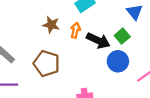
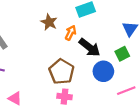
green square: (122, 36) -> (122, 54), moved
brown pentagon: (47, 63) -> (62, 72), moved

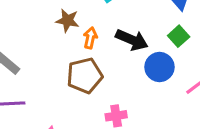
orange arrow: (71, 33) -> (90, 38), moved
brown pentagon: (62, 72) -> (85, 75), moved, turned -30

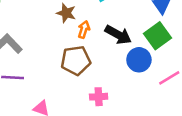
green square: (179, 36) -> (157, 36), size x1.5

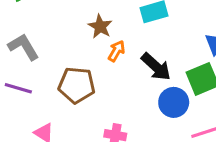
brown pentagon: (76, 60) -> (77, 85), moved

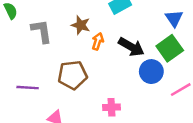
gray L-shape: (23, 47) -> (41, 31), moved, turned 35

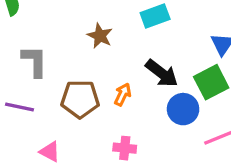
gray L-shape: (41, 31) -> (35, 61), moved
orange arrow: (98, 41) -> (123, 94), moved

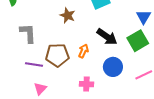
purple line: (19, 107) -> (34, 64), moved
blue circle: (183, 109) -> (113, 67), moved
pink triangle: (50, 152) -> (40, 89), turned 48

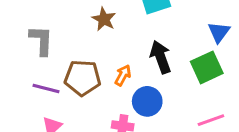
black arrow: (107, 37) -> (161, 57), turned -150
blue circle: (113, 67) -> (147, 101), moved

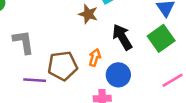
brown star: (104, 19) -> (88, 14), moved

